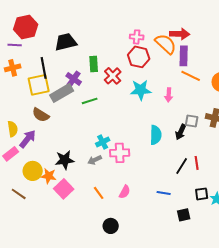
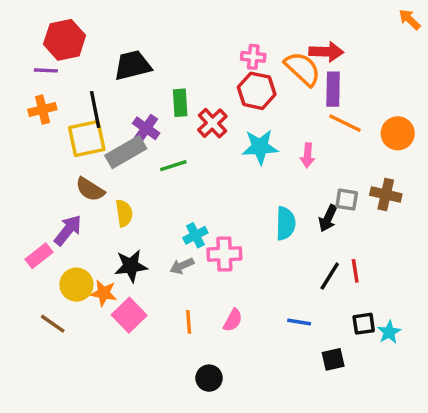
yellow semicircle: (13, 129) -> (124, 213), moved
orange line: (99, 193) -> (189, 322), turned 32

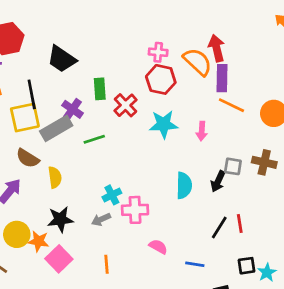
red arrow: (326, 52) -> (217, 48), turned -105
black trapezoid: (133, 65) -> (62, 59), turned -132
pink semicircle: (233, 320) -> (158, 247), moved, turned -90

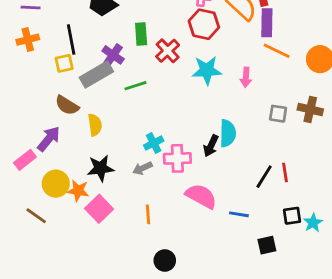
yellow square: (25, 117) -> (64, 63), size x0.6
black arrow: (218, 181) -> (211, 146), moved
pink semicircle: (158, 247) -> (201, 196), size x1.6

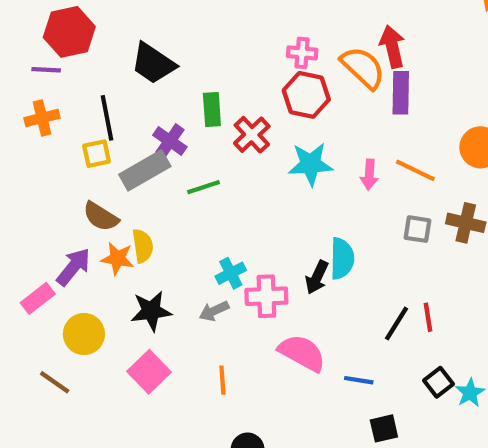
orange line: (277, 51) -> (415, 170), moved
orange star: (78, 191) -> (118, 258), moved
black square: (292, 216) -> (438, 382), turned -30
black square: (267, 245) -> (384, 428), moved

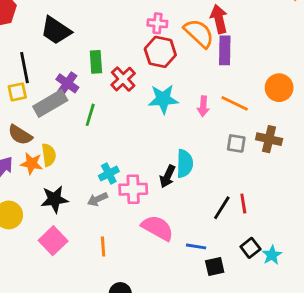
green line: (204, 187) -> (90, 115), turned -55
black square: (384, 428) -> (215, 266), moved

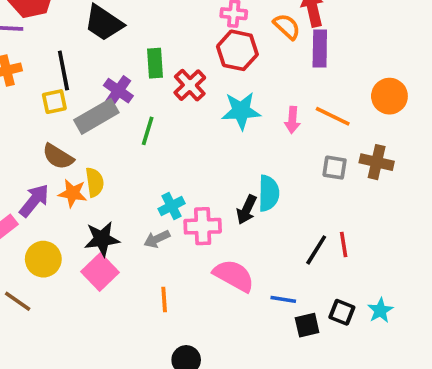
orange semicircle: (199, 33) -> (287, 27), size x0.7
pink square: (53, 241) -> (100, 272), moved
black square: (250, 248) -> (342, 312), moved, turned -30

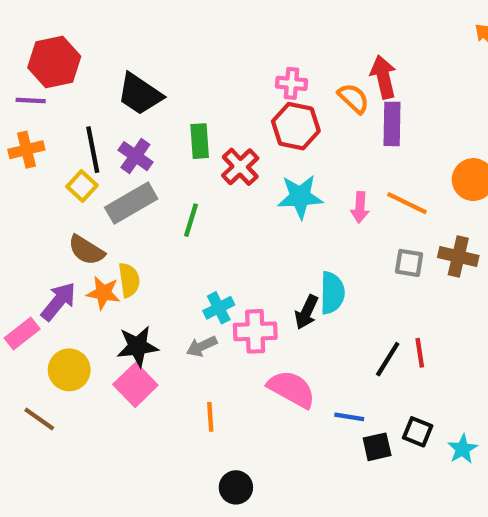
purple cross: (118, 91) -> (135, 156), moved
yellow square: (54, 102) -> (82, 186), turned -35
cyan star: (380, 310) -> (463, 449), moved

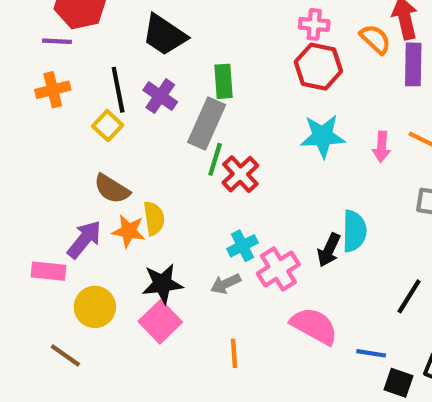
red cross: (240, 167) -> (240, 174), moved
gray rectangle: (131, 203) -> (207, 123), moved, turned -36
pink cross: (255, 331) -> (278, 269), turned -30
pink rectangle: (22, 333) -> (49, 271), turned 44
black square: (377, 447) -> (399, 383), turned 32

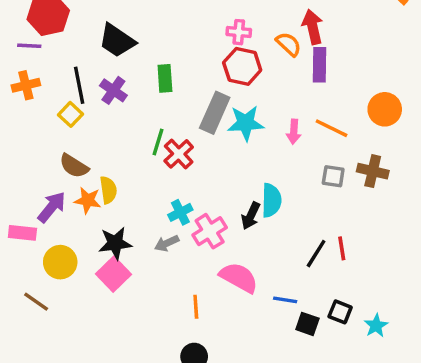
gray rectangle: (207, 123) -> (215, 113), moved
orange line: (234, 353) -> (196, 307), moved

